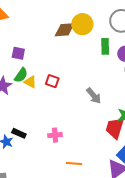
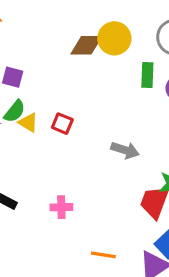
gray arrow: (94, 96) -> (125, 150), turned -36
orange line: (74, 164) -> (103, 255), moved

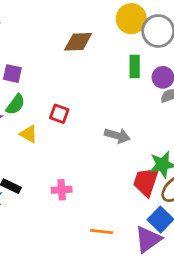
yellow circle: (114, 38) -> (131, 19), moved
yellow triangle: (28, 123) -> (29, 134), moved

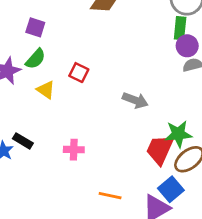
green rectangle: (135, 66) -> (180, 28), moved

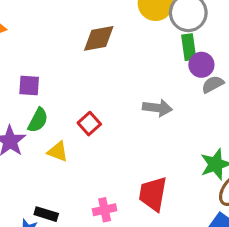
red square: (79, 73) -> (89, 124), turned 36
gray arrow: (135, 100) -> (157, 108), moved
red trapezoid: (160, 150) -> (153, 194), moved

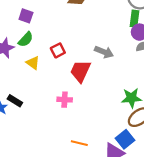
red trapezoid: (153, 194) -> (80, 71), moved
pink cross: (105, 210) -> (65, 100), moved

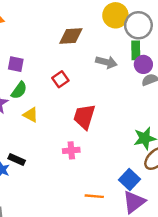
red square: (58, 50) -> (60, 79), moved
gray arrow: (104, 52) -> (106, 62), moved
blue square: (125, 139) -> (130, 179), moved

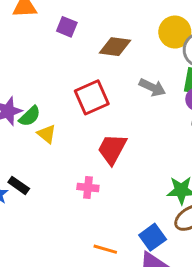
purple square: (16, 64) -> (67, 27), moved
red square: (60, 79) -> (92, 97), size x1.6
green semicircle: (19, 90) -> (30, 116), moved

